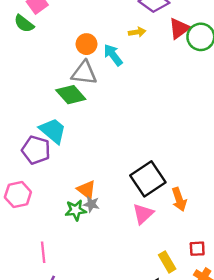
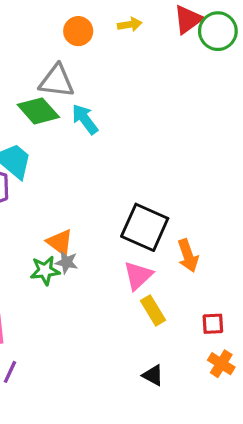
orange circle: (86, 44) -> (78, 31), moved
cyan arrow: (113, 55) -> (85, 119), moved
black square: (148, 179) -> (145, 227), turned -32
yellow rectangle: (167, 262) -> (153, 310), moved

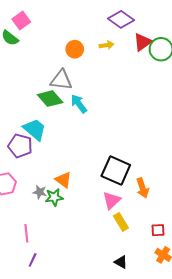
gray star: (67, 262) -> (40, 192), moved

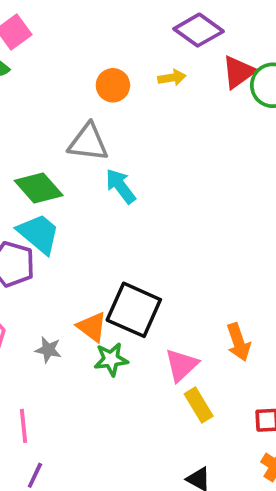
green diamond: (50, 99) -> (39, 188), moved
black square: (116, 171) -> (134, 310), moved
green star: (54, 197) -> (111, 359), moved

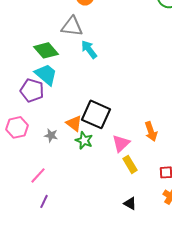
green star: (111, 359) -> (84, 140), turned 30
pink line: (23, 426) -> (38, 175), turned 48

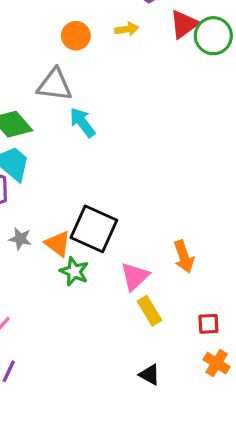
gray star: (51, 135) -> (20, 239), moved

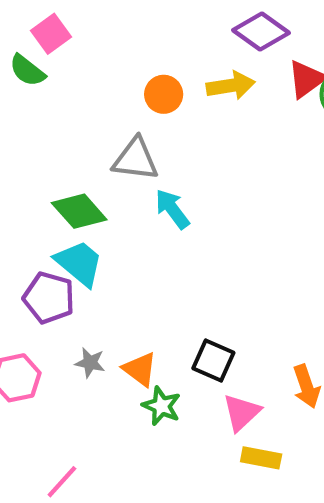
yellow arrow: (127, 29) -> (231, 86), size x1.5
black square: (94, 229) -> (213, 360), moved, size x0.7
yellow rectangle: (150, 311) -> (261, 458), turned -48

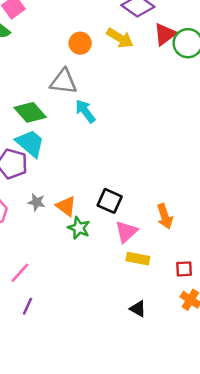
yellow arrow: (231, 86) -> (120, 38), turned 40

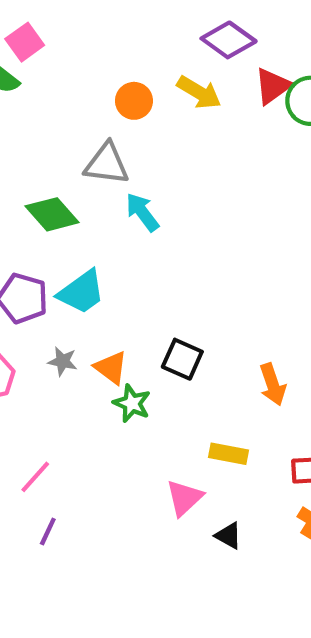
cyan trapezoid: (30, 143) -> (81, 292), moved, turned 104
pink triangle: (126, 232) -> (184, 498), moved

